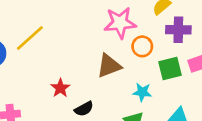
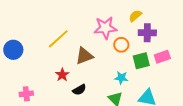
yellow line: (30, 38) -> (58, 39), moved
brown triangle: (109, 66) -> (84, 56), moved

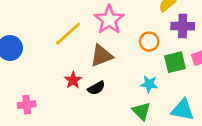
pink star: (105, 28) -> (109, 20), moved, turned -30
black semicircle: (79, 90) -> (96, 88), moved

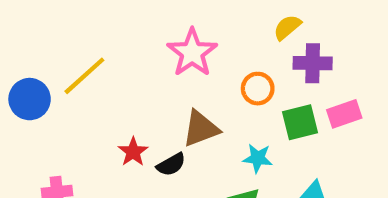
yellow line: (68, 34) -> (84, 76), moved
brown triangle: (101, 56) -> (201, 129), moved

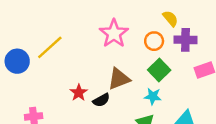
yellow semicircle: (287, 27) -> (170, 18), turned 90
orange circle: (258, 89) -> (154, 41), moved
green square: (300, 122) -> (159, 70), moved, turned -30

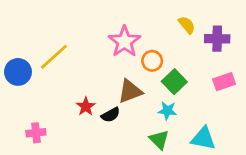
purple cross: (185, 40) -> (217, 39), moved
orange circle: (154, 41) -> (152, 61), moved

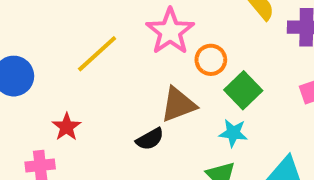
yellow line: (54, 57) -> (97, 54), moved
red star: (86, 107) -> (67, 127), moved

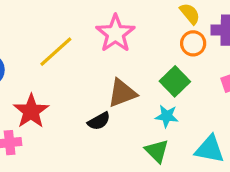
orange circle: (211, 60) -> (193, 43), moved
red star: (67, 127) -> (31, 111), size x1.5

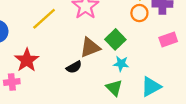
green square: (175, 81) -> (115, 39), moved
cyan triangle: (210, 149) -> (151, 87), turned -40

